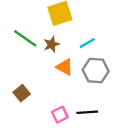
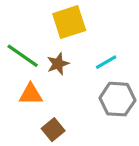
orange triangle: (65, 67) -> (31, 94), moved, turned -30
brown square: (22, 93) -> (53, 130), moved

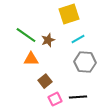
yellow square: (69, 22) -> (69, 14), moved

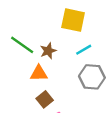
yellow square: (69, 14) -> (73, 20), turned 30
orange triangle: (31, 59) -> (39, 73), moved

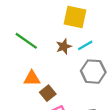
brown star: (48, 51) -> (64, 47), moved
orange triangle: (39, 73) -> (32, 78), moved

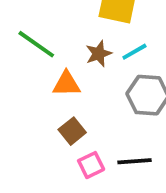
orange triangle: (32, 78) -> (67, 84), moved

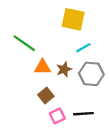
brown star: (99, 54) -> (64, 69), moved

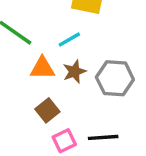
cyan line: (83, 48) -> (69, 39), moved

